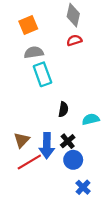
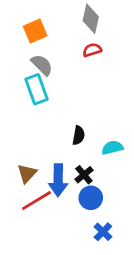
gray semicircle: (34, 52) -> (42, 65), turned 54
cyan rectangle: (42, 74) -> (36, 89), moved

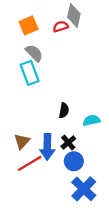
red semicircle: (92, 50) -> (61, 27), moved
blue cross: (103, 232) -> (84, 189), size x1.6

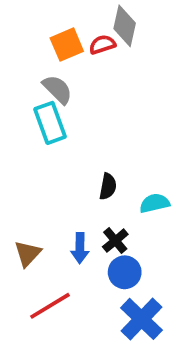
orange square: (29, 25) -> (67, 45), moved
brown triangle: (22, 141) -> (28, 254), moved
blue arrow: (47, 147) -> (80, 248), size x0.7
red line: (30, 163) -> (50, 306), moved

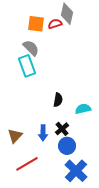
orange square: (67, 45) -> (36, 24), turned 30

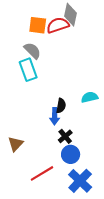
red semicircle: (55, 24) -> (58, 25), size x1.5
cyan semicircle: (83, 109) -> (90, 97), moved
blue arrow: (43, 133) -> (55, 116), moved
red line: (27, 164) -> (42, 173), moved

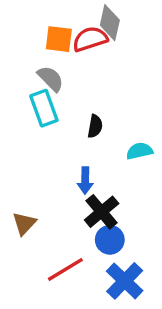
black semicircle: (61, 106) -> (95, 126), moved
black cross: (65, 136) -> (102, 212), size x1.5

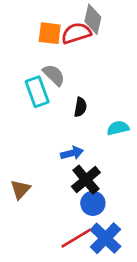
gray semicircle: (51, 79) -> (54, 75), moved
blue arrow: (85, 181) -> (72, 153), turned -105
red line: (65, 269) -> (76, 238), moved

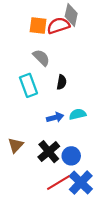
cyan rectangle: (37, 92) -> (28, 85), moved
cyan semicircle: (118, 128) -> (78, 114), moved
black cross: (86, 180) -> (49, 152), moved

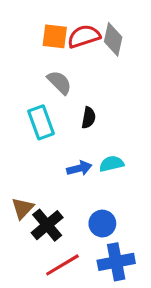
gray diamond: (71, 15) -> (113, 39), moved
black cross: (49, 152) -> (47, 225), moved
red line: (58, 183) -> (62, 265), moved
blue cross: (81, 183) -> (116, 262), turned 35

